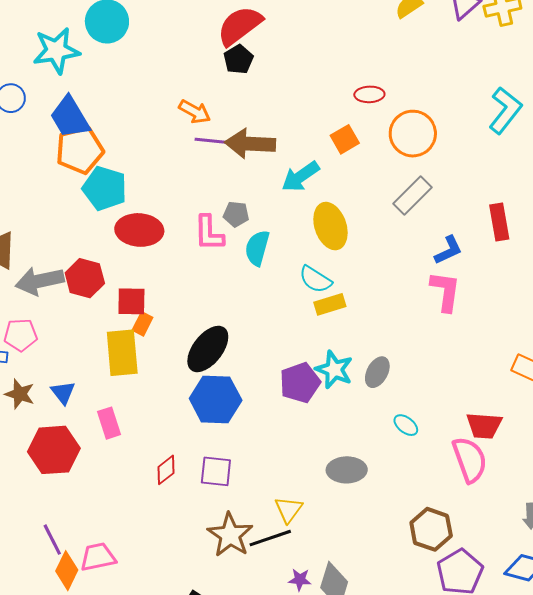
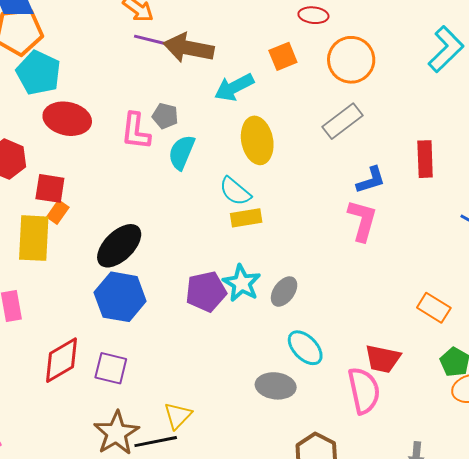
cyan ellipse: (406, 425) -> (305, 348), size x1.5
red diamond: (166, 470) -> (61, 360), size x1.6
gray ellipse: (347, 470) -> (276, 386), moved

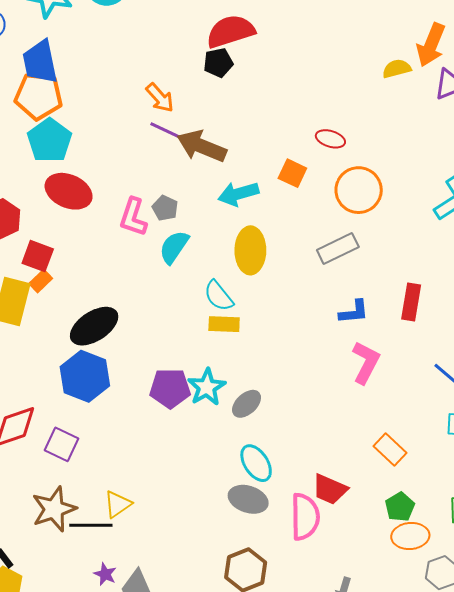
orange square: (283, 56) -> (292, 173), turned 36
pink L-shape: (362, 220) -> (366, 363), moved
gray ellipse: (276, 386) -> (248, 499), moved

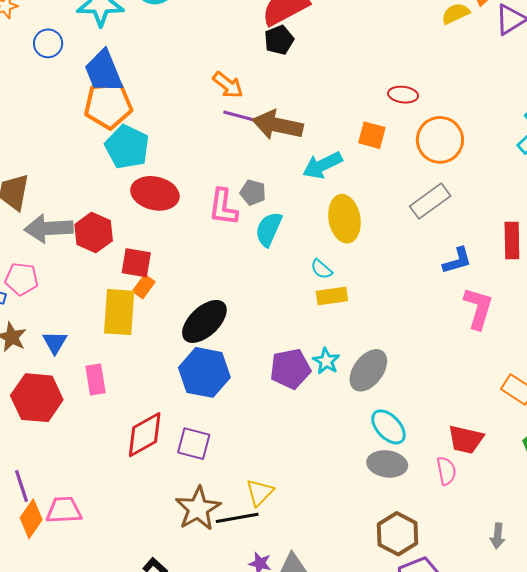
cyan semicircle: (219, 296) -> (321, 269), size x0.7
cyan star: (207, 387) -> (326, 361), size x0.7
gray ellipse: (247, 404) -> (368, 370), size x1.4
pink semicircle: (305, 517) -> (446, 471), size x0.6

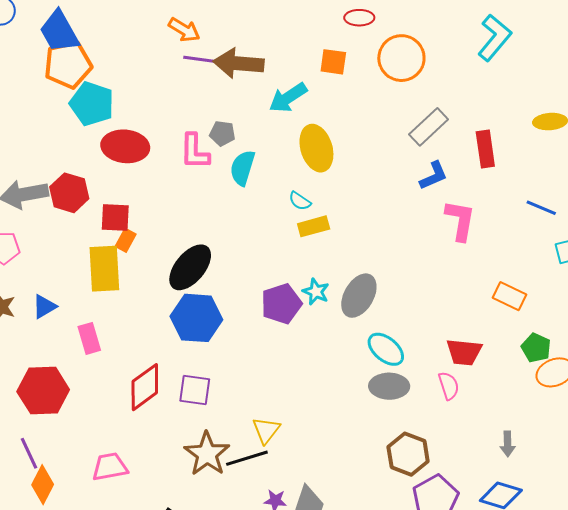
gray rectangle: (430, 201) -> (429, 127), moved
blue triangle: (55, 342) -> (44, 307), turned 36
red hexagon: (37, 398) -> (43, 391), moved
pink trapezoid: (64, 510) -> (110, 467), moved

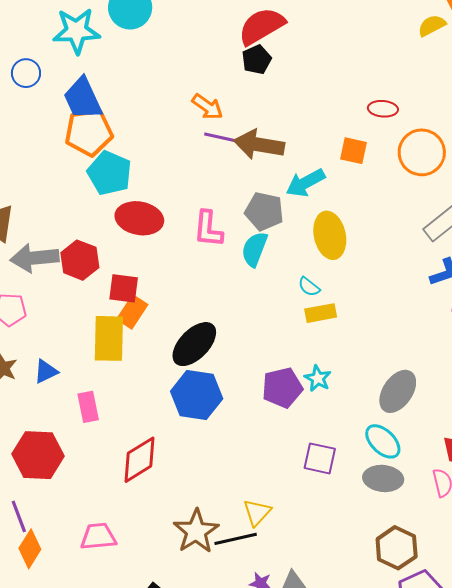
gray pentagon: (222, 133) -> (264, 211), moved, size x1.5
orange rectangle: (126, 240) -> (132, 312), size x1.4
gray ellipse: (359, 296) -> (398, 391), moved
purple square: (195, 390) -> (320, 458), moved

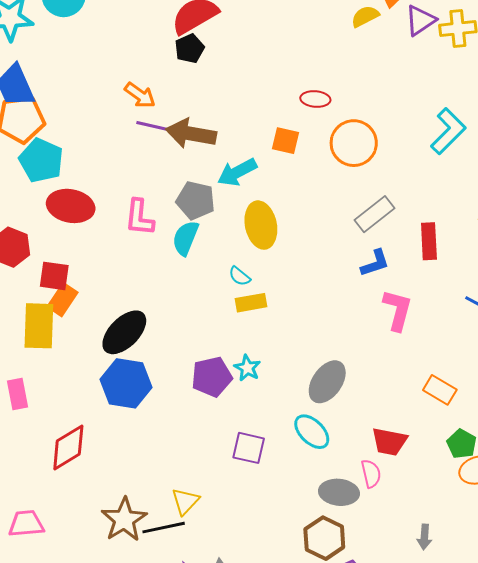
gray ellipse: (383, 478) -> (339, 492), moved

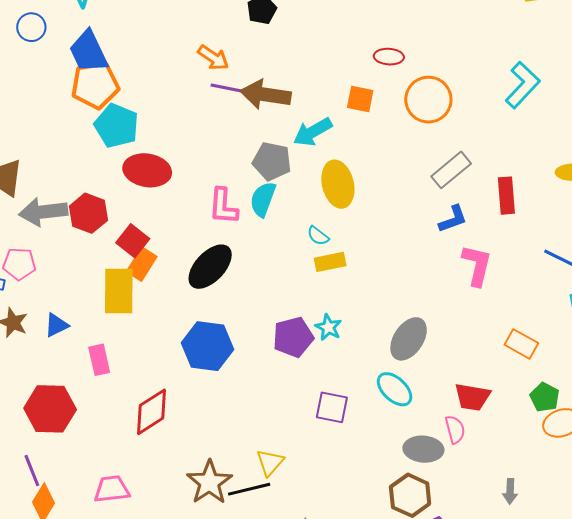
pink L-shape: (139, 217) -> (223, 206), moved
red square: (54, 276) -> (133, 241), turned 32
black ellipse: (124, 332) -> (210, 267), moved

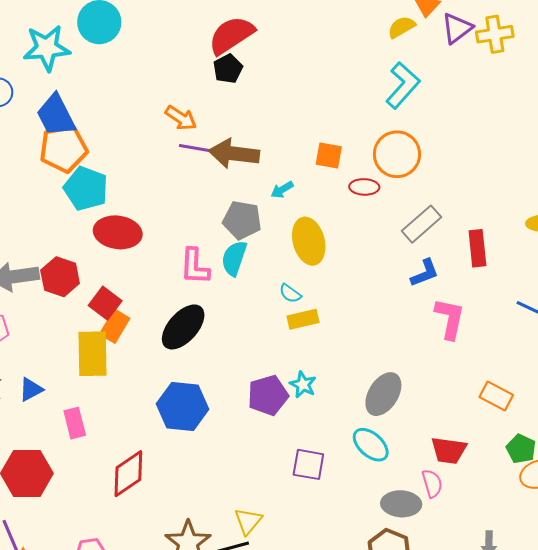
red ellipse: (389, 57) -> (364, 187), moved
cyan L-shape: (523, 85) -> (403, 85), moved
cyan arrow: (313, 132) -> (282, 190), size x0.6

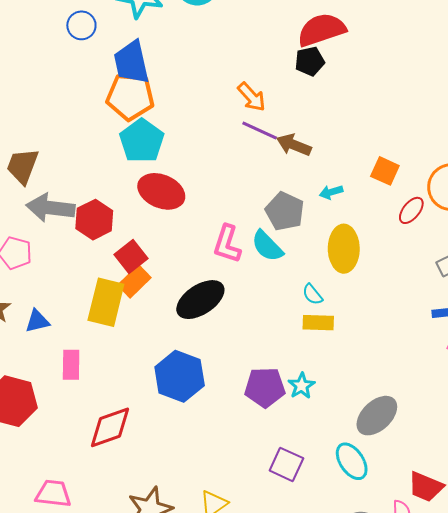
brown arrow: (234, 154) -> (294, 145), size x0.7
red ellipse: (364, 187) -> (411, 210), turned -68
cyan semicircle: (234, 258) -> (267, 246), turned -78

